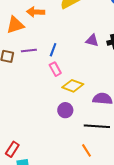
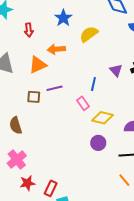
purple triangle: (92, 40) -> (116, 70), turned 40
blue line: (53, 50) -> (93, 84), moved

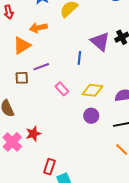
purple triangle: (116, 70) -> (100, 42), size x1.5
pink rectangle: (83, 103) -> (62, 89), moved
red star: (27, 183) -> (33, 134), moved

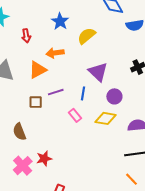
purple triangle: (100, 42) -> (98, 72), moved
blue line: (79, 58) -> (83, 93), moved
purple circle: (91, 116) -> (114, 96), moved

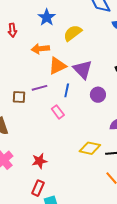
orange triangle: (38, 70) -> (57, 66), moved
yellow diamond: (106, 118) -> (90, 148), moved
red star: (44, 159) -> (39, 161), moved

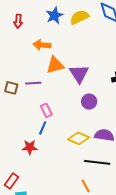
yellow semicircle: (73, 33) -> (79, 17), moved
blue line: (67, 90) -> (43, 128), moved
yellow diamond: (90, 148) -> (79, 138), moved
red star: (39, 161) -> (30, 147), moved

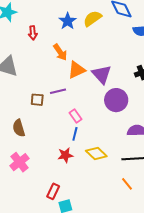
orange arrow: (42, 45) -> (60, 52), turned -120
purple circle: (89, 102) -> (116, 100), size x1.5
yellow diamond: (79, 138) -> (96, 153), moved, turned 30

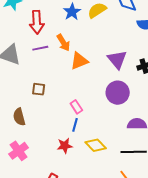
red arrow: (33, 33) -> (37, 22), size x1.6
purple triangle: (102, 74) -> (117, 60), moved
purple line: (58, 91) -> (40, 48), moved

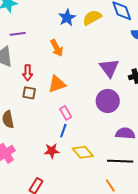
red arrow: (37, 22) -> (28, 73), moved, size x0.7
purple line: (40, 48) -> (18, 34), moved
orange triangle: (79, 61) -> (57, 84), moved

